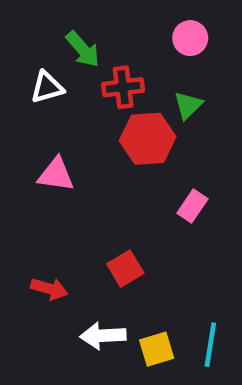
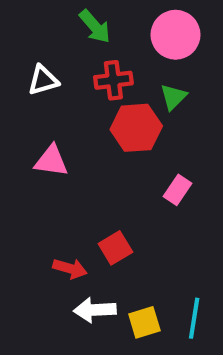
pink circle: (190, 38) -> (175, 35), size x1.5
green arrow: (83, 49) -> (95, 26), moved
red arrow: (49, 289) -> (70, 269), moved

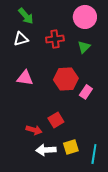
green arrow: (95, 26) -> (26, 16), moved
red hexagon: (136, 128) -> (66, 79), moved
yellow square: (144, 322) -> (71, 147), moved

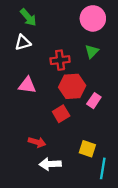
red cross: (55, 39) -> (60, 60), moved
red square: (56, 120) -> (61, 114), moved
yellow square: (71, 147) -> (87, 149), moved, turned 35

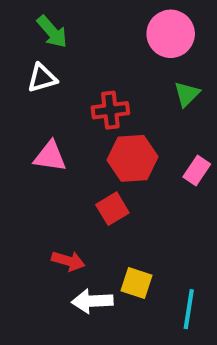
green triangle: (92, 51) -> (187, 94), moved
pink rectangle: (94, 101) -> (197, 170), moved
yellow square: (87, 149) -> (136, 283), moved

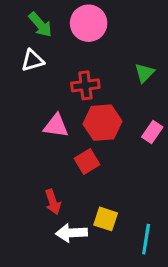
pink circle: (171, 34) -> (89, 23), moved
pink triangle: (50, 156) -> (56, 126), moved
red arrow: (68, 261) -> (53, 202), turned 55

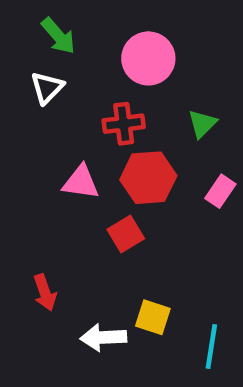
pink circle: (89, 23) -> (148, 58), moved
white triangle: (33, 60) -> (47, 88), turned -30
green triangle: (144, 73) -> (202, 124), moved
red arrow: (53, 202) -> (45, 292), moved

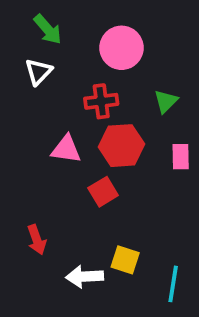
pink rectangle: (220, 191) -> (181, 157), turned -35

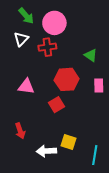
pink circle: (122, 48) -> (54, 23), moved
red cross: (101, 101) -> (47, 47), moved
green triangle: (166, 101) -> (91, 55), turned -40
pink triangle: (66, 149) -> (26, 86), moved

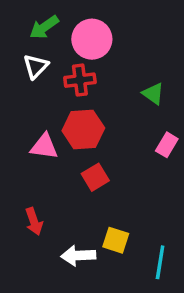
green arrow: (26, 16) -> (44, 27), turned 96
red hexagon: (67, 79) -> (83, 129), moved
pink rectangle: (99, 85) -> (167, 145), turned 32

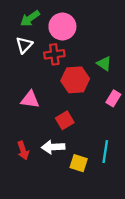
red hexagon: (83, 129) -> (75, 80), moved
white arrow: (78, 256) -> (53, 147), moved
cyan line: (160, 262) -> (105, 152), moved

